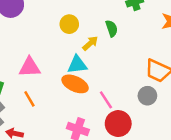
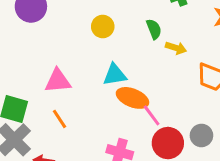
yellow arrow: (90, 43) -> (176, 48), moved, turned 63
orange ellipse: (75, 84) -> (132, 98), moved
gray circle: (147, 96) -> (201, 135), moved

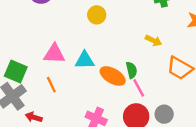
green semicircle: (154, 29) -> (131, 70), moved
cyan triangle: (115, 75) -> (85, 60), moved
pink line: (152, 115) -> (139, 88), moved

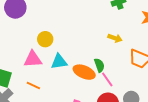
yellow circle: (97, 15) -> (45, 39), moved
orange line: (51, 85) -> (33, 85), turned -32

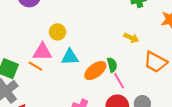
orange ellipse: (84, 72) -> (95, 71), turned -65
orange line: (33, 85) -> (35, 66), moved

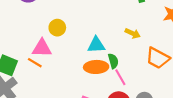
cyan triangle: (70, 57) -> (96, 45), moved
orange ellipse: (95, 71) -> (96, 67), turned 35

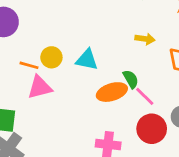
cyan triangle: (96, 45) -> (87, 60), moved, turned 30
orange line: (35, 63) -> (29, 65), moved

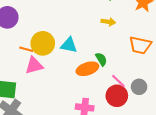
yellow arrow: (145, 39) -> (108, 22), moved
yellow circle: (51, 57) -> (43, 43), size x1.5
pink line: (145, 96) -> (118, 81), moved

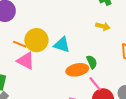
pink triangle: (34, 65) -> (26, 61), turned 36
pink line: (118, 81) -> (95, 84), moved

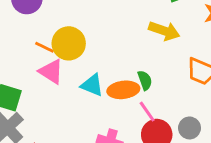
yellow arrow: (103, 26) -> (164, 31), size x1.5
cyan triangle: (62, 45) -> (92, 85), moved

